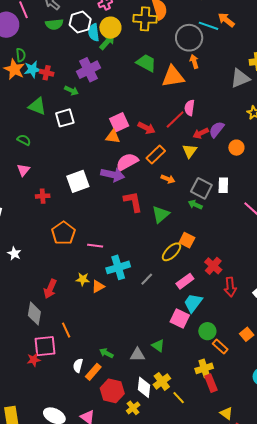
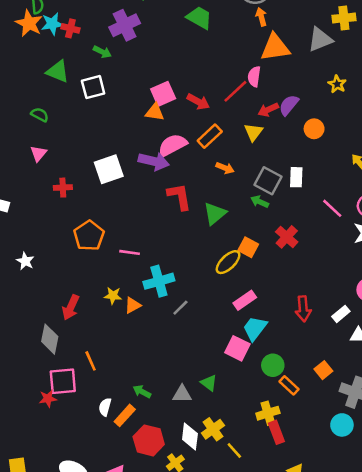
orange triangle: (173, 77) -> (275, 47), moved
red cross: (213, 266) -> (287, 237), moved
gray line: (147, 279) -> (180, 308), moved

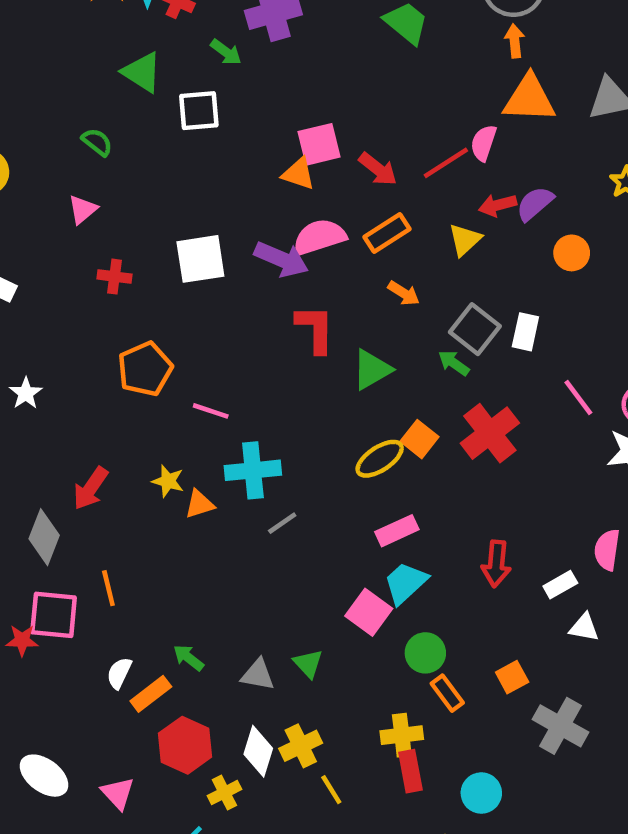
red cross: (287, 237) -> (490, 433), size x1.4
cyan circle: (342, 425) -> (481, 793), moved

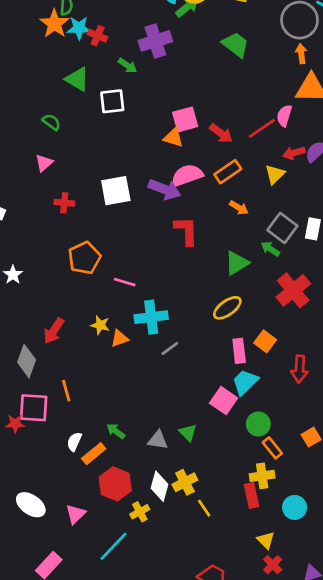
green triangle: (372, 370) -> (237, 263), moved
orange square: (420, 439) -> (265, 341), moved
pink rectangle: (397, 531) -> (239, 351), turned -70
yellow cross: (402, 735) -> (262, 476), moved
pink triangle: (118, 793) -> (76, 514), turned 30

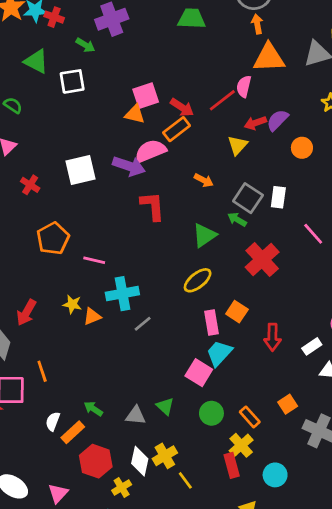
green trapezoid: (236, 45) -> (192, 19), turned -32
orange rectangle: (228, 172) -> (177, 129), moved
red cross: (64, 203) -> (30, 185), turned 30
green circle: (258, 424) -> (211, 413), moved
yellow cross: (262, 476) -> (241, 445), turned -30

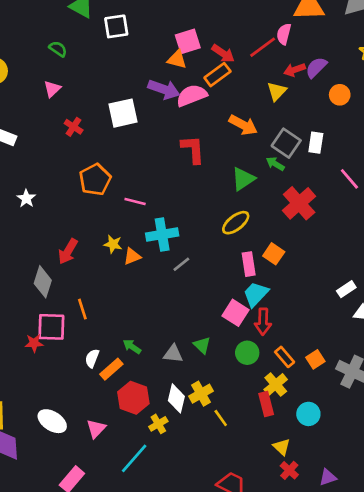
purple arrow: (129, 166) -> (164, 89), moved
orange arrow: (204, 180) -> (243, 125), size x1.5
red arrow: (272, 337) -> (263, 322), moved
orange square: (288, 404) -> (315, 359), moved

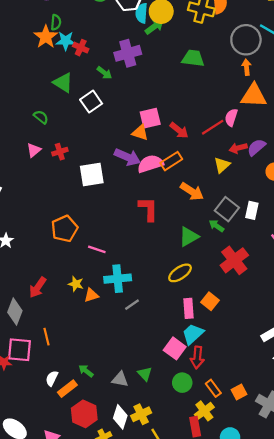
white square: (116, 26) -> (91, 102), turned -30
orange rectangle: (217, 75) -> (171, 161), moved
red cross: (74, 127) -> (60, 152), moved, turned 35

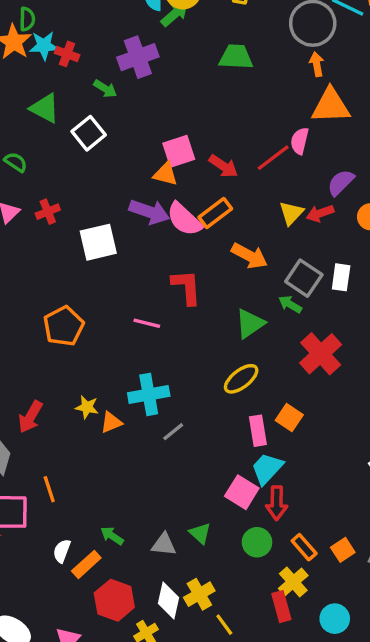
red arrow: (238, 148) -> (320, 213), moved
pink semicircle: (150, 164) -> (184, 219), turned -115
pink line: (97, 249) -> (147, 323), moved

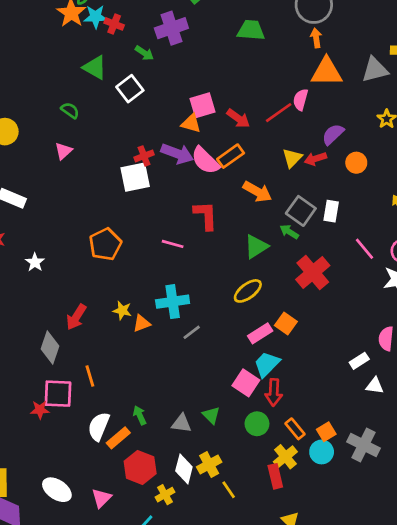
red cross: (48, 212) -> (144, 156), moved
pink rectangle: (258, 431) -> (260, 333), turned 65
green arrow: (112, 536) -> (140, 415), turned 30
white semicircle: (62, 551) -> (99, 426), size x1.5
cyan circle: (335, 619) -> (322, 452), moved

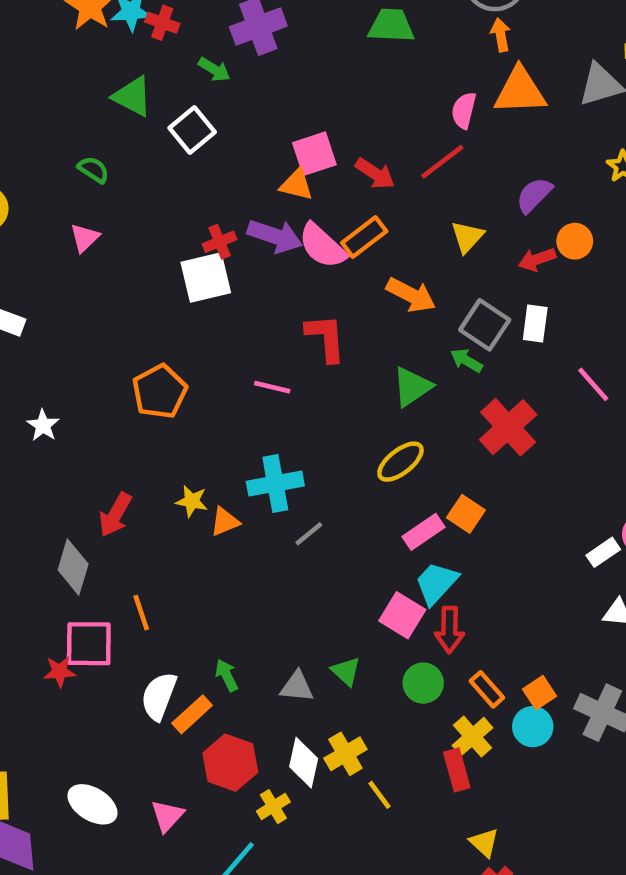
pink semicircle: (301, 100) -> (464, 110), moved
red arrow: (315, 159) -> (537, 259), moved
white rectangle: (359, 361) -> (603, 552), moved

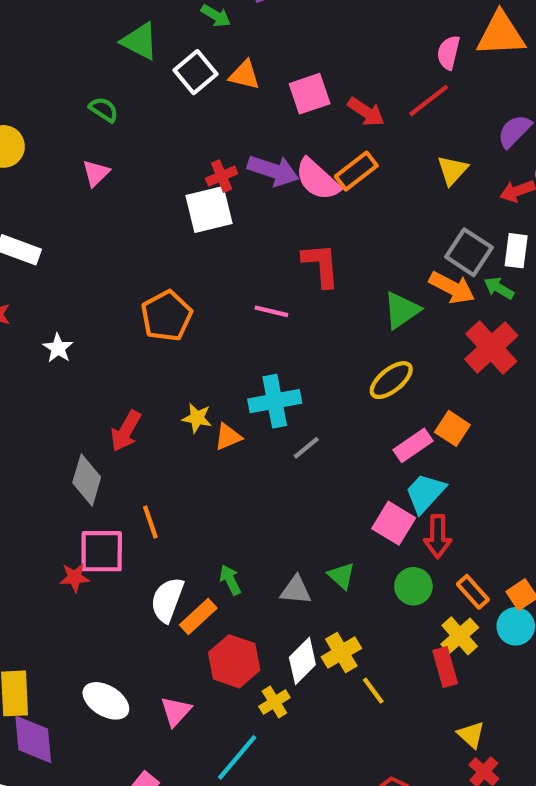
orange triangle: (296, 185) -> (244, 75), moved
orange arrow: (411, 295) -> (452, 288), moved
green arrow: (466, 360) -> (499, 288), moved
white diamond: (304, 763) -> (302, 661), turned 33

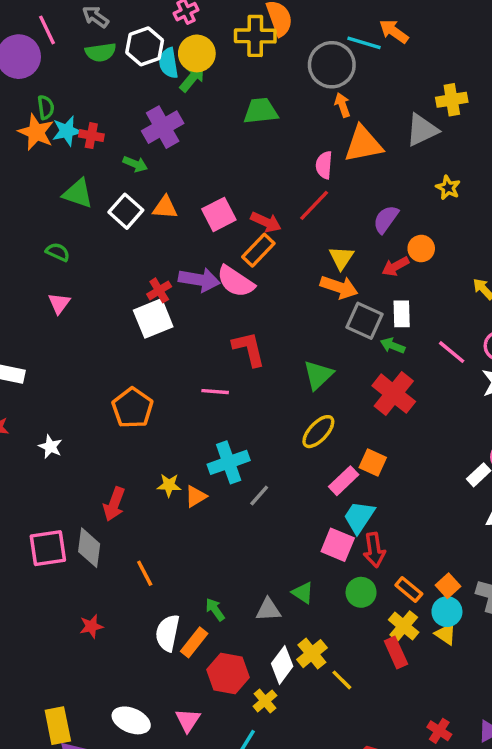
orange rectangle: (356, 171) -> (258, 250), moved
orange arrow: (452, 288) -> (339, 287), moved
pink square: (102, 551) -> (48, 548), moved
yellow triangle: (471, 735) -> (446, 634), moved

